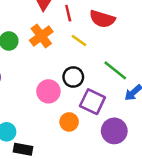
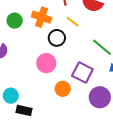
orange cross: (41, 36) -> (42, 17), turned -36
black circle: (73, 77) -> (57, 38), moved

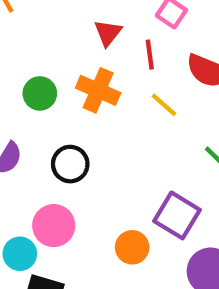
black circle: (57, 38) -> (70, 164), moved
pink circle: (46, 63) -> (54, 226), moved

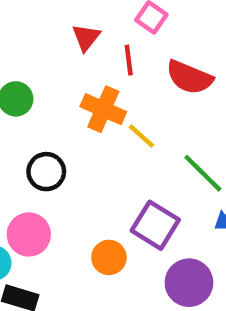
orange cross: (98, 90) -> (103, 109), moved
yellow line: (164, 105) -> (141, 136), moved

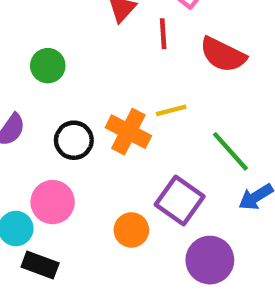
orange cross: (103, 109) -> (128, 132), moved
yellow line: (141, 136) -> (171, 110), turned -60

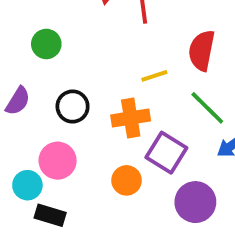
red semicircle: (223, 55) -> (202, 50), moved, turned 78
orange cross: (128, 132) -> (131, 118), moved, turned -33

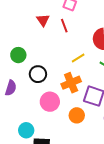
black circle: (73, 107) -> (38, 74), moved
pink circle: (58, 161) -> (50, 102), moved

